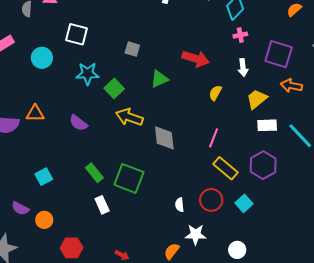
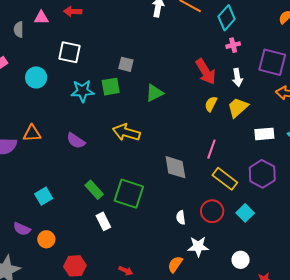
red arrow: (196, 59) -> (206, 72), moved, turned 44
green square: (114, 88) -> (111, 87), moved, turned 36
yellow trapezoid: (257, 99) -> (238, 107), moved
gray diamond: (164, 138) -> (175, 167), moved

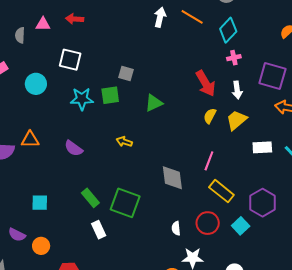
yellow arrow: (126, 132) -> (124, 142), size x0.6
purple hexagon: (262, 174) -> (263, 203), moved
cyan square: (44, 196) -> (40, 203), turned 30

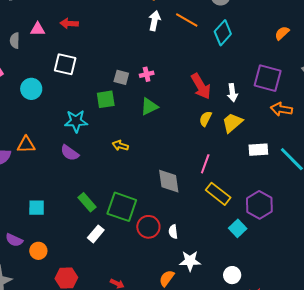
pink cross: (234, 58) -> (147, 74), moved
cyan star: (82, 99) -> (76, 121), moved
red circle: (208, 223) -> (148, 227), moved
white rectangle: (99, 230) -> (96, 234), turned 66

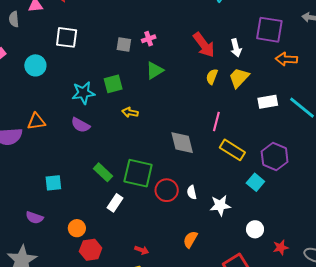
green square: (106, 99) -> (113, 84), moved
orange circle: (38, 251) -> (77, 228), moved
white star: (190, 261) -> (220, 205), moved

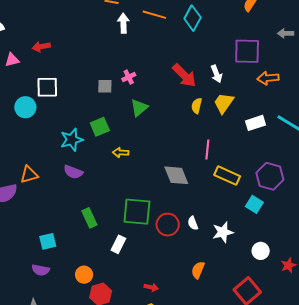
cyan circle: (35, 65) -> (25, 107), moved
green rectangle: (103, 172) -> (89, 218), moved, turned 30
cyan square: (53, 183) -> (48, 241), moved

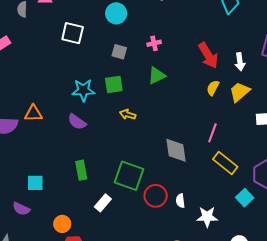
gray square: (105, 86) -> (119, 52), moved
cyan circle: (25, 107) -> (116, 13), moved

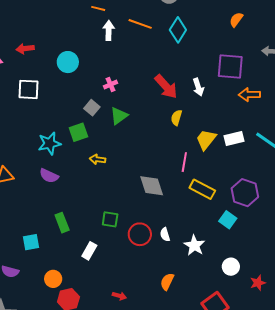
gray square: (119, 52) -> (92, 108), moved, turned 35
yellow trapezoid: (240, 92) -> (206, 140), moved
green square: (129, 176) -> (110, 219), size x0.6
cyan square: (35, 183) -> (31, 242), moved
white star: (207, 217) -> (194, 245), turned -30

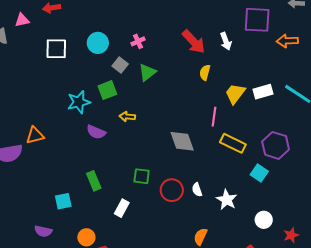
cyan circle: (68, 62) -> (98, 43), moved
orange arrow: (249, 95) -> (287, 41), moved
purple semicircle: (49, 176) -> (96, 132), moved

